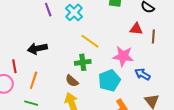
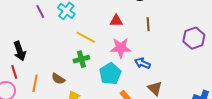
red triangle: (136, 29) -> (116, 21), moved
black arrow: (37, 48) -> (20, 51), moved, turned -90
brown semicircle: (72, 81) -> (58, 79), moved

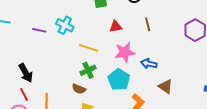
purple line: (40, 11) -> (39, 30), turned -40
brown semicircle: (58, 79) -> (79, 89), moved

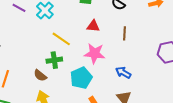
blue arrow: (149, 64) -> (123, 72), moved

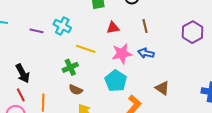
green cross: (54, 60) -> (70, 67), moved
blue arrow: (123, 72) -> (146, 53), moved

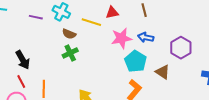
purple hexagon: (192, 32) -> (181, 48), moved
yellow line: (86, 49) -> (91, 22), moved
cyan pentagon: (116, 81) -> (135, 61), moved
brown semicircle: (76, 90) -> (69, 34), moved

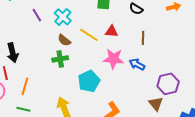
purple line: (36, 17) -> (37, 15), turned 32
cyan pentagon: (135, 61) -> (89, 81), moved
brown triangle: (163, 72) -> (156, 104), moved

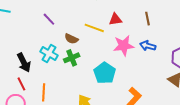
purple line: (37, 15) -> (49, 19), moved
cyan cross: (63, 17) -> (49, 53), moved

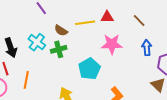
brown line: (148, 19) -> (139, 20), turned -40
yellow line: (94, 28) -> (85, 23), turned -36
blue arrow: (148, 46) -> (147, 48), moved, turned 63

